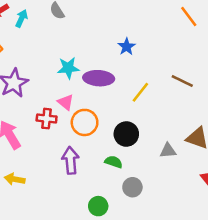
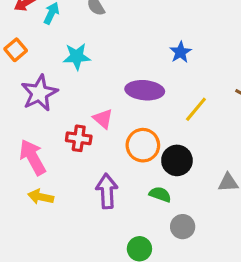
cyan star: (68, 68) -> (77, 57), moved
orange circle: (85, 122) -> (143, 145), moved
yellow arrow: (15, 179) -> (41, 197), moved

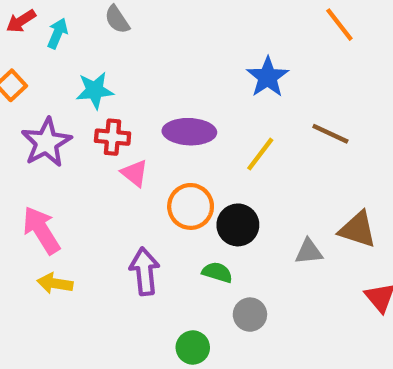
blue star: (181, 52) -> (268, 77), moved, size x1.4
red cross: (79, 138) -> (113, 137), moved

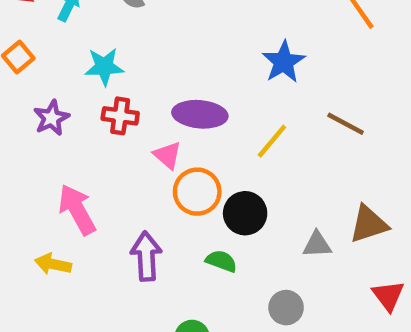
purple star: (46, 142) -> (51, 118), size x0.7
pink triangle: (134, 173) -> (167, 155), moved
brown triangle: (358, 229) -> (369, 224), turned -39
pink arrow: (41, 230) -> (77, 210), moved
gray circle: (250, 315) -> (286, 308), moved

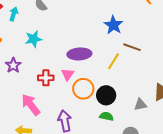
red cross: (120, 116) -> (46, 78), moved
brown line: (346, 124) -> (132, 47), moved
pink triangle: (167, 155) -> (68, 74), turned 32
green semicircle: (221, 261) -> (106, 116), moved

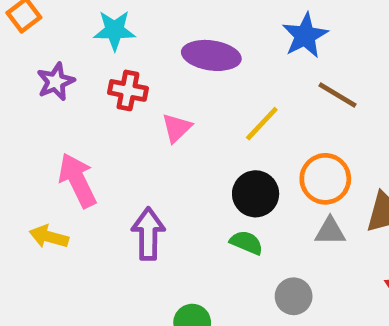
purple ellipse: (79, 54) -> (211, 55), moved
yellow line: (113, 61) -> (262, 124), moved
red cross: (46, 78) -> (128, 90), moved
orange circle: (83, 89) -> (325, 179), moved

